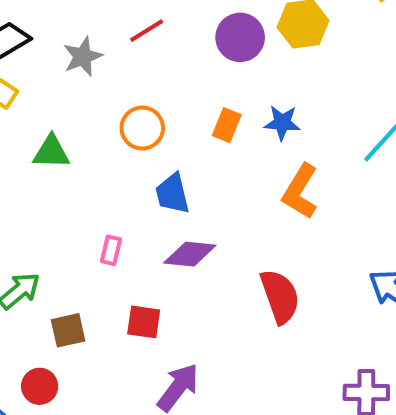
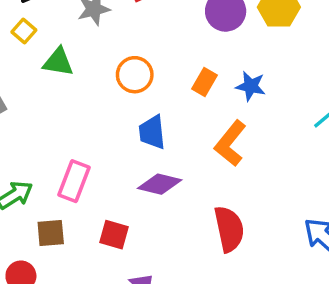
green triangle: (51, 152) -> (58, 62), moved
orange L-shape: (300, 191) -> (230, 143), moved
pink rectangle: (111, 250) -> (74, 181), moved, size x1.6

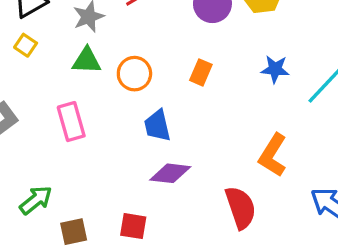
green triangle: (58, 62) -> (87, 61), moved
blue star: (251, 86) -> (275, 69), moved
orange L-shape: (230, 143) -> (273, 155), moved
pink rectangle: (74, 181) -> (71, 122), moved, turned -30

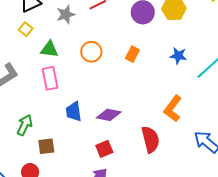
green triangle: (87, 61) -> (49, 49), moved
blue trapezoid: (157, 126) -> (74, 112), moved
green arrow: (36, 200) -> (25, 125), turned -30
red square: (133, 226) -> (104, 149), moved, turned -36

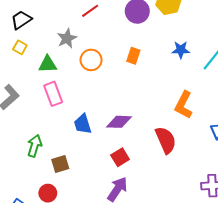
gray star: (66, 14) -> (67, 38), moved

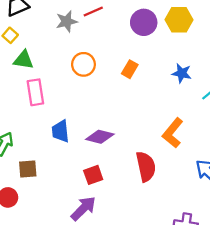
gray star: (67, 38) -> (67, 21), moved
green triangle: (48, 64) -> (24, 60), moved

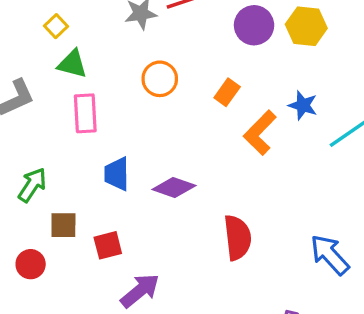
orange L-shape: (173, 133) -> (260, 133), moved
red square: (93, 175) -> (108, 245), moved

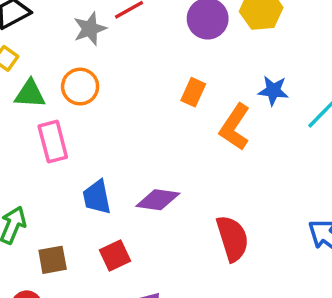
orange circle: (160, 79) -> (80, 87), moved
red square: (108, 245) -> (115, 255), moved

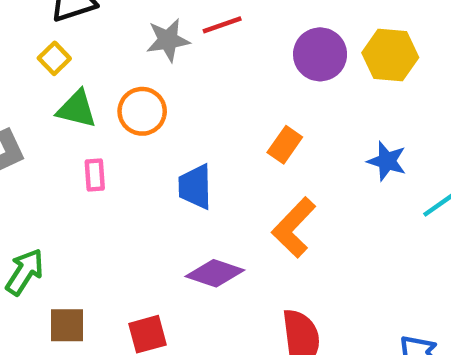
orange L-shape: (235, 127) -> (294, 228), moved
pink rectangle: (53, 142) -> (95, 175), size x0.6
blue trapezoid: (97, 197) -> (195, 187), moved

